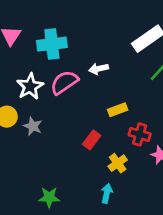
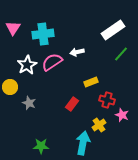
gray star: (33, 126) -> (29, 103), moved
yellow cross: (118, 163) -> (99, 125), moved
cyan arrow: (107, 193) -> (83, 143), size x1.6

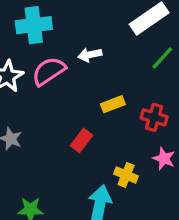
red cross: (107, 100) -> (154, 117), moved
yellow cross: (99, 125) -> (126, 175), turned -32

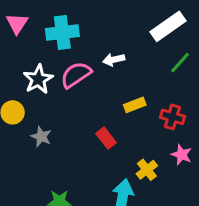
red rectangle: (82, 140) -> (106, 138), turned -75
yellow cross: (126, 175) -> (147, 170), turned 30

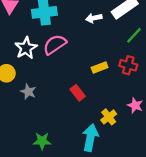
white arrow: (114, 60) -> (94, 18), moved
red cross: (172, 117) -> (128, 65), moved

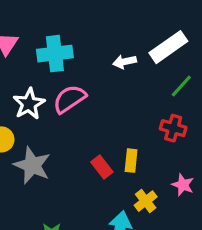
yellow rectangle: (100, 68) -> (131, 161), moved, turned -63
gray star: (28, 92) -> (32, 165), size x1.6

